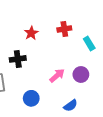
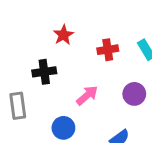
red cross: (64, 29) -> (108, 50), moved
pink arrow: (57, 76) -> (87, 95), moved

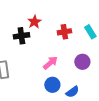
black cross: (44, 72) -> (21, 36), moved
blue circle: (63, 128) -> (52, 85), moved

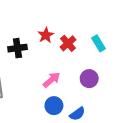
red star: (34, 22) -> (46, 35), moved
red cross: (64, 32) -> (68, 43), turned -32

